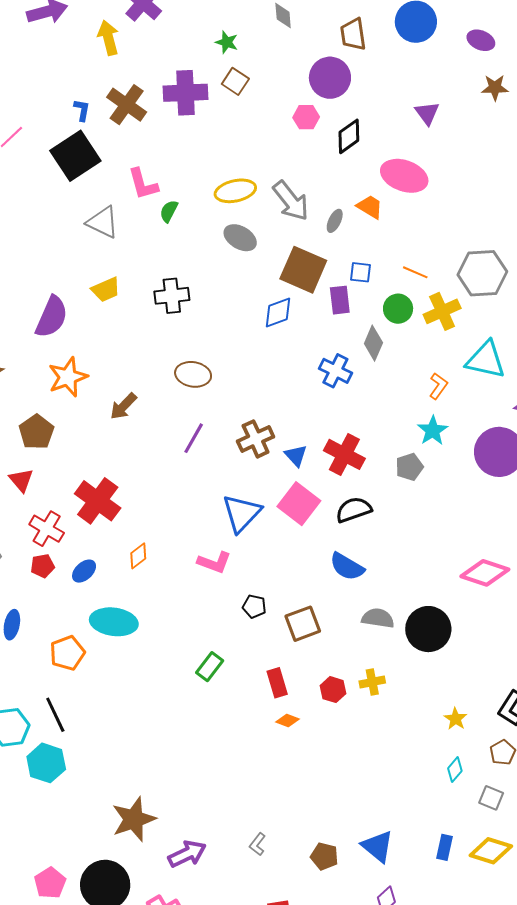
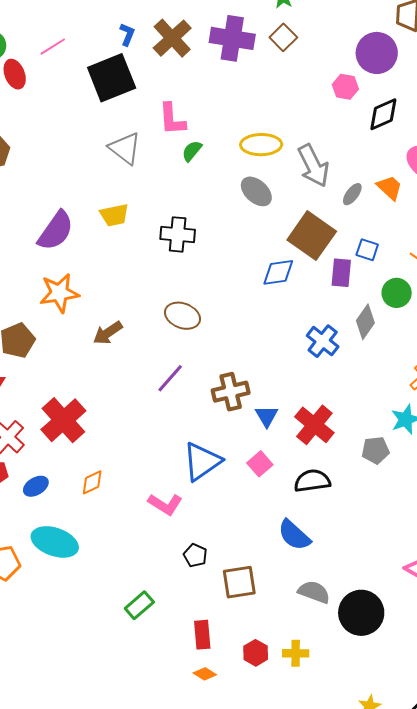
pink square: (299, 504) -> (260, 464), size x0.6

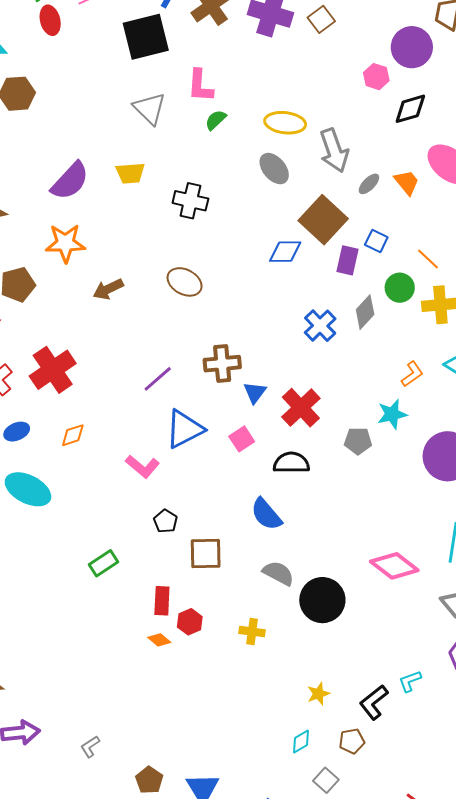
purple line: (170, 378) -> (158, 379), moved
red hexagon: (256, 653) -> (190, 622), moved

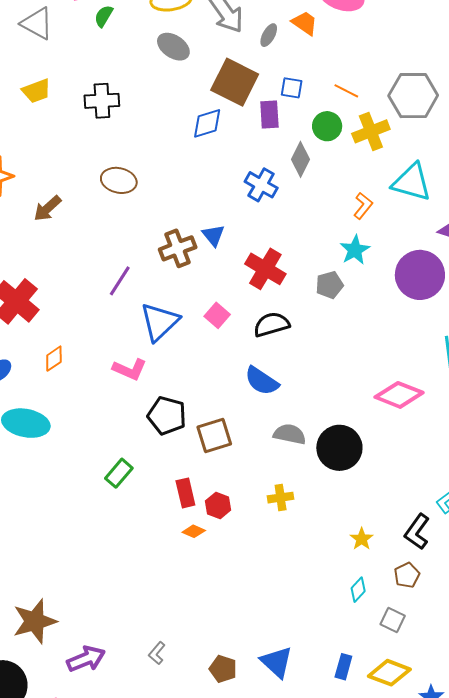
blue triangle: (255, 393) -> (213, 235), moved
black pentagon: (166, 521) -> (167, 416), size x1.6

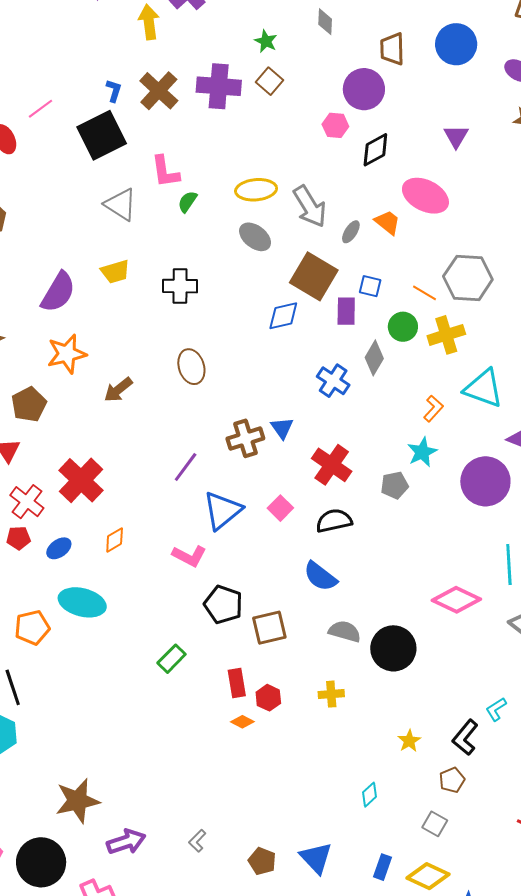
gray hexagon: (413, 96) -> (468, 278), moved
brown ellipse: (119, 180) -> (191, 367), turned 56
cyan diamond: (358, 590) -> (369, 795), moved

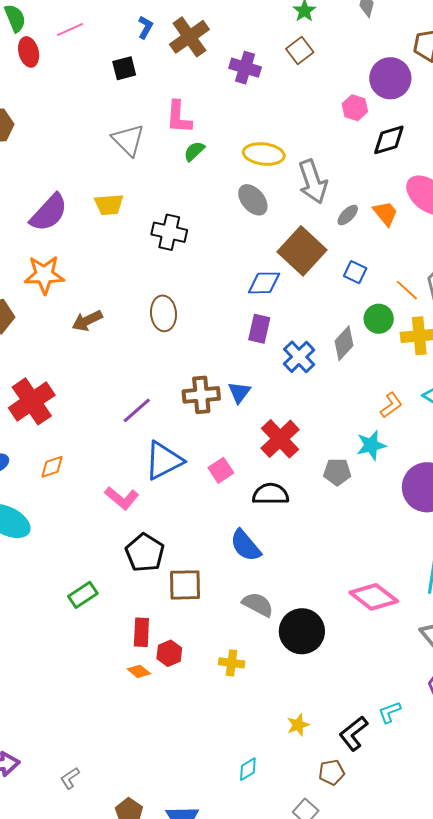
purple cross: (219, 86) -> (245, 68), moved, size x0.7
black square: (102, 135) -> (124, 68), size x0.5
purple rectangle: (346, 311) -> (259, 329), moved

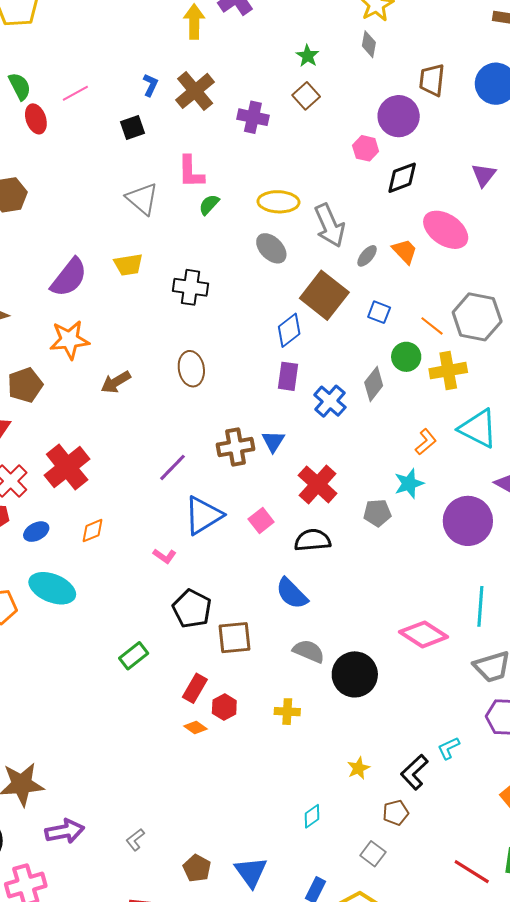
blue diamond: (264, 283) -> (289, 330), turned -32
pink L-shape: (122, 498) -> (165, 556), size x0.7
red rectangle: (141, 632) -> (195, 688), turned 32

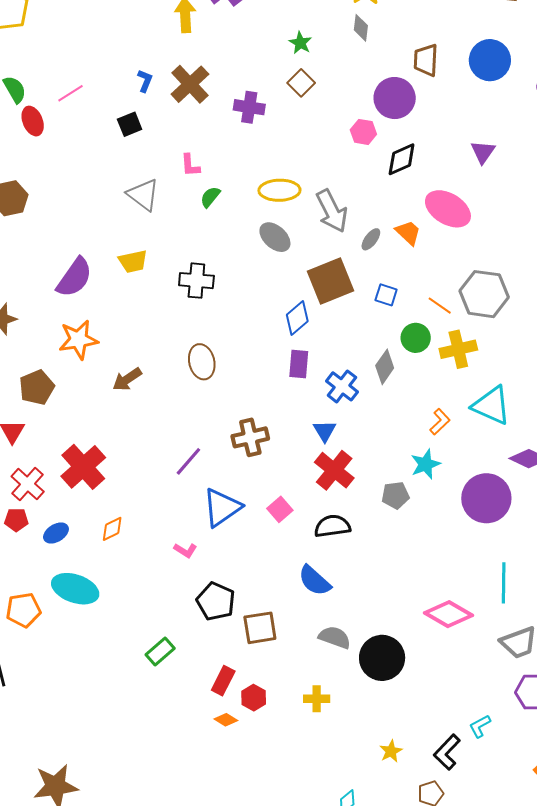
pink L-shape: (191, 172) -> (190, 165), size x0.7
brown square: (324, 295) -> (330, 281), turned 33
blue triangle: (273, 441) -> (325, 431), moved

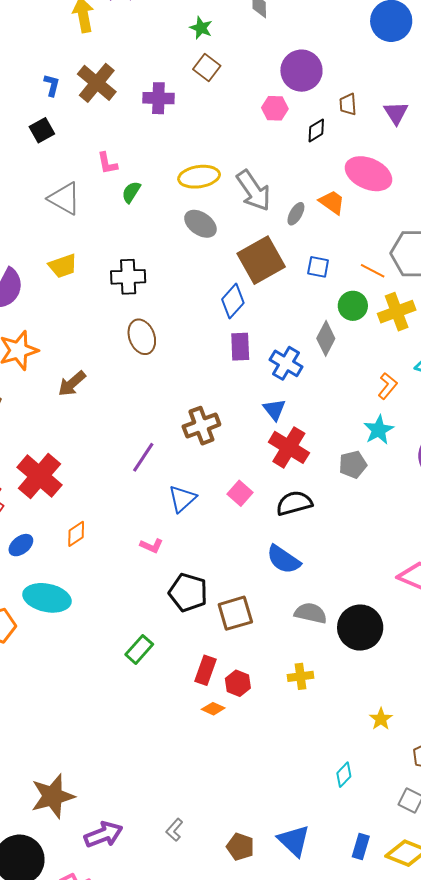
brown trapezoid: (426, 60) -> (348, 104), moved, size x0.7
black diamond: (402, 159) -> (316, 130), size x0.7
brown ellipse: (202, 362) -> (142, 337), moved
blue triangle: (222, 508) -> (182, 499), size x0.7

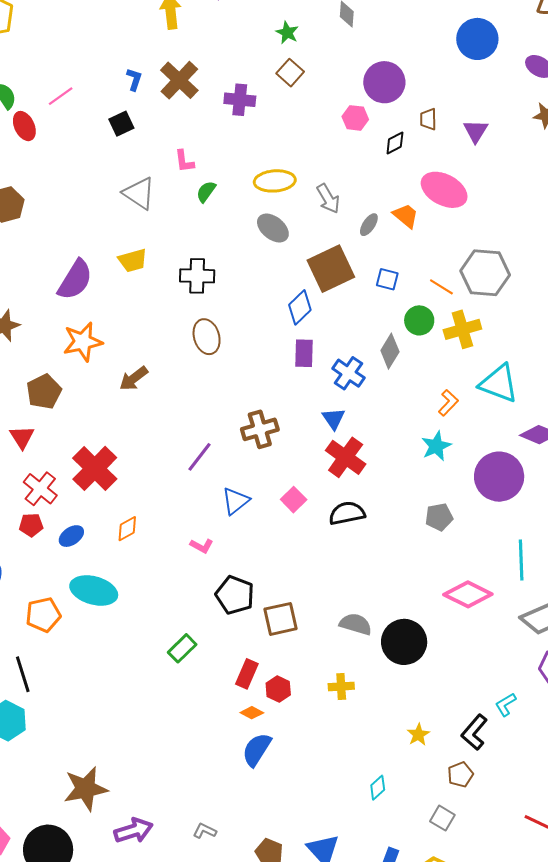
gray arrow: (254, 191) -> (328, 199), size x0.7
gray pentagon: (353, 464) -> (439, 517), moved
blue semicircle: (283, 559) -> (257, 750), moved, turned 84
gray L-shape: (174, 830) -> (205, 831), turned 70

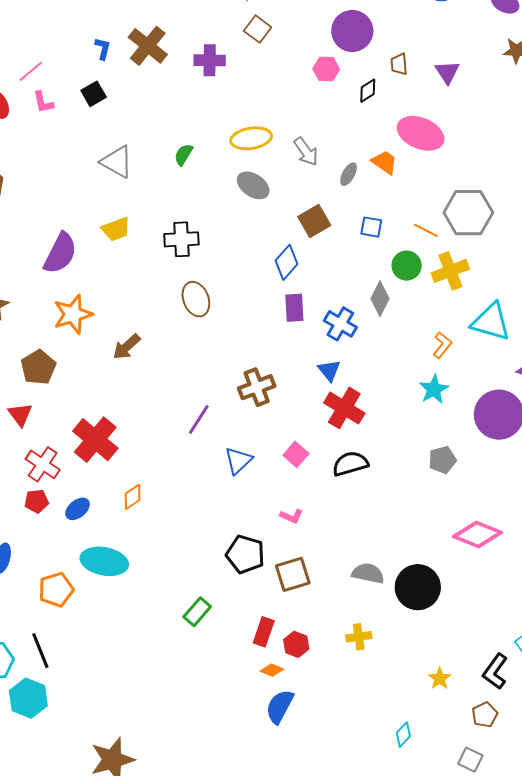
pink L-shape: (184, 161) -> (43, 102), moved
brown square: (331, 269) -> (314, 221), size x0.7
pink L-shape: (202, 546) -> (292, 516), moved

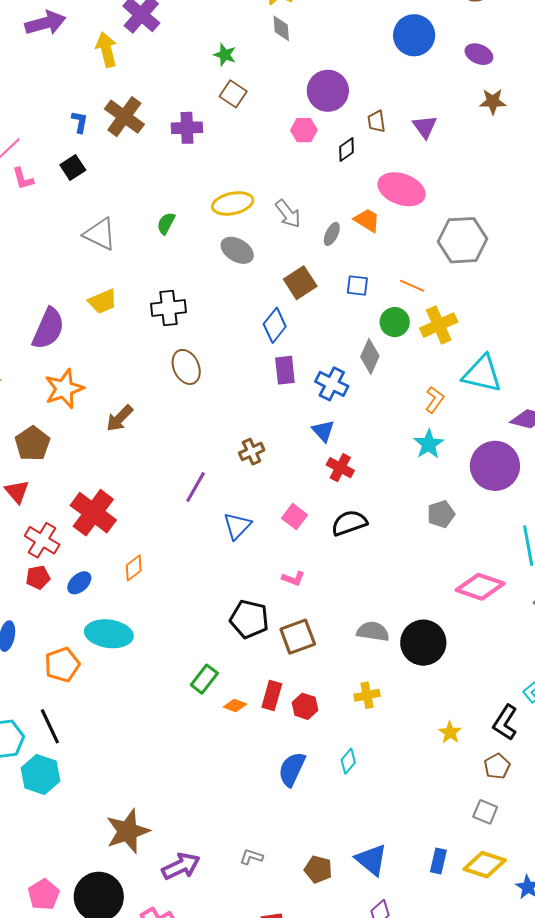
gray hexagon: (468, 213) -> (462, 240), moved
brown cross: (257, 387) -> (252, 452), size x0.7
red cross: (344, 408) -> (340, 468), size x0.7
orange diamond: (272, 670) -> (235, 706), moved
cyan diamond: (403, 735) -> (348, 761), moved

